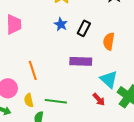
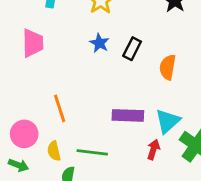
purple rectangle: (81, 61) -> (128, 115), moved
cyan triangle: (109, 79) -> (168, 121), turned 36
red arrow: (99, 99) -> (153, 150), turned -120

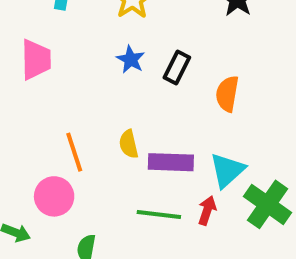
pink circle: (24, 134) -> (54, 196), moved
yellow semicircle: (54, 151) -> (129, 144), moved
green line: (92, 152) -> (159, 215), moved

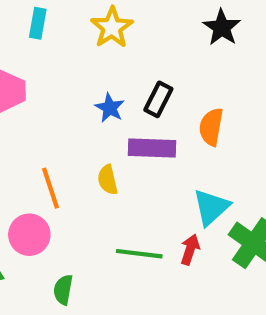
blue star: (131, 60) -> (110, 108), moved
purple rectangle: (171, 162) -> (152, 148), moved

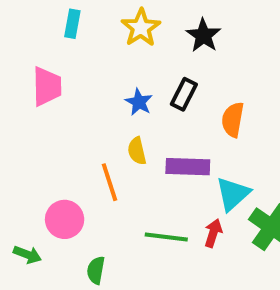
black star: (222, 27) -> (203, 36), moved
purple rectangle: (152, 148) -> (188, 167), moved
yellow semicircle: (108, 180) -> (137, 151), moved
orange line: (50, 188) -> (110, 182), moved

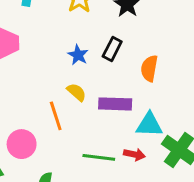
yellow semicircle: (137, 151) -> (77, 92), turned 144
cyan triangle: (233, 194) -> (149, 125), turned 44
red arrow: (213, 233) -> (134, 154), turned 84

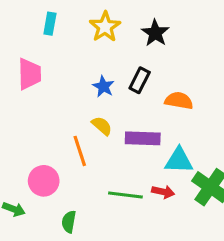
orange semicircle: (149, 68) -> (179, 101), turned 90

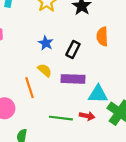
black rectangle: (140, 80) -> (73, 50), moved
orange semicircle: (179, 101) -> (102, 36), moved, turned -102

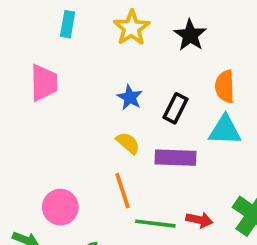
orange line: (29, 88) -> (122, 191), moved
cyan triangle: (98, 94) -> (225, 130), moved

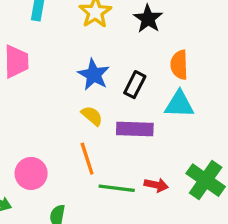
blue star: (130, 97) -> (94, 75), size x1.4

